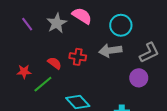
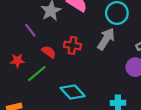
purple line: (27, 24) -> (30, 30), moved
gray arrow: (110, 51) -> (106, 39), turned 130

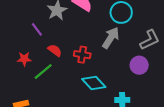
red cross: (73, 45) -> (82, 55), moved
cyan diamond: (73, 92) -> (94, 83), moved

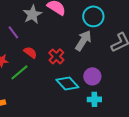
red cross: (82, 55) -> (56, 56), turned 35
purple circle: (139, 65) -> (92, 76), moved

